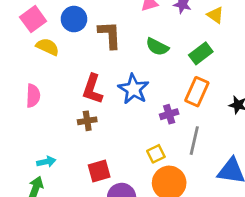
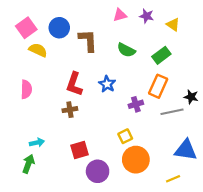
blue star: (133, 89) -> (107, 84), size x0.7
gray line: (194, 141) -> (172, 112), moved, turned 65

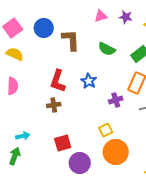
yellow semicircle: (38, 50) -> (15, 54), moved

